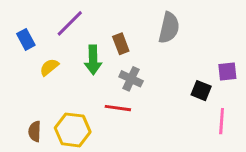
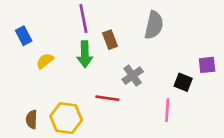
purple line: (70, 23) -> (83, 18), moved, turned -56
gray cross: (131, 79) -> (133, 76), moved, turned 30
pink line: (222, 121) -> (167, 110), moved

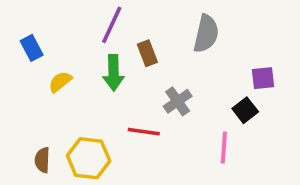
purple line: (83, 18) -> (112, 25), turned 36
purple square: (207, 65) -> (263, 78), moved
black square: (183, 82) -> (245, 110), turned 30

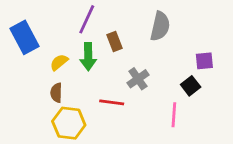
blue rectangle: (32, 48) -> (24, 37), size x1.6
yellow semicircle: (60, 82) -> (59, 62), moved
brown semicircle: (42, 160) -> (56, 93), moved

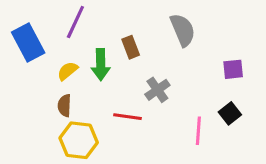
purple line: (87, 19) -> (75, 22), moved
gray semicircle: (160, 26) -> (183, 30), turned -36
black square: (191, 86) -> (230, 113), moved

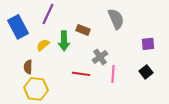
brown rectangle: (131, 47) -> (83, 30), turned -48
brown semicircle: (64, 106) -> (28, 67), moved
pink line: (198, 131) -> (113, 74), moved
yellow hexagon: (79, 140) -> (36, 89), moved

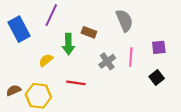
yellow semicircle: (43, 45) -> (46, 60), moved
brown semicircle: (28, 67) -> (14, 90), moved, turned 64
red line: (81, 74) -> (76, 83), moved
pink line: (113, 74) -> (131, 57), moved

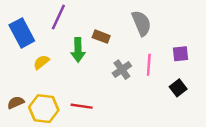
yellow semicircle: (46, 60) -> (41, 62), moved
red line: (76, 83) -> (82, 106), moved

